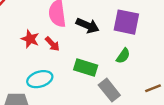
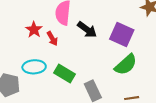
green semicircle: (123, 56) -> (126, 65), moved, size x1.6
green rectangle: (86, 67) -> (64, 74), moved

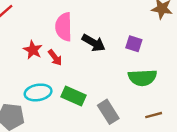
purple square: (122, 35) -> (134, 44), size x0.6
green semicircle: (126, 65) -> (142, 78), turned 45

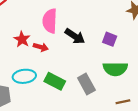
red arrow: (55, 58) -> (41, 47), turned -40
gray rectangle: (108, 112) -> (86, 84), moved

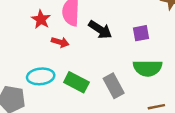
red star: (22, 39) -> (41, 19), moved
purple square: (110, 39) -> (141, 33), turned -32

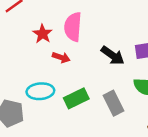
black arrow: (100, 30) -> (113, 55), moved
green rectangle: (76, 82) -> (76, 98), turned -55

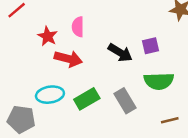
pink semicircle: (73, 27) -> (78, 27), size x0.7
red arrow: (61, 57) -> (68, 59), size x1.5

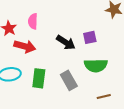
green rectangle: (87, 99) -> (39, 78), turned -54

